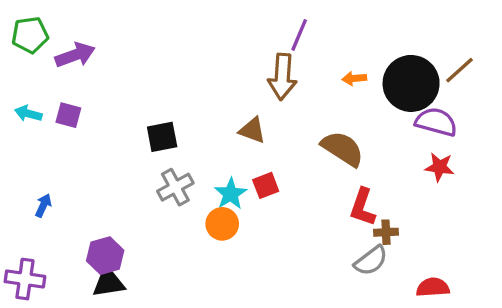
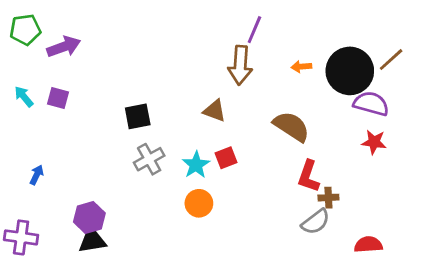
cyan arrow: (28, 114) -> (24, 97), turned 35
orange circle: (222, 224) -> (199, 203), moved

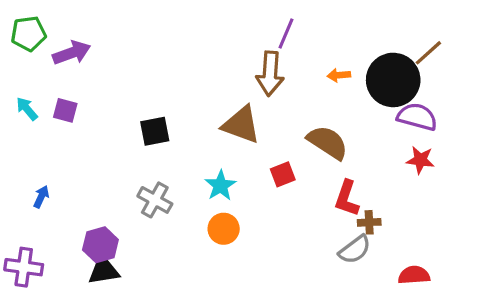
brown line: (391, 60) -> (428, 53), moved
brown triangle: (215, 111) -> (241, 125), size x1.5
red square: (226, 158) -> (283, 174), moved
gray cross: (149, 159) -> (155, 200), moved, turned -32

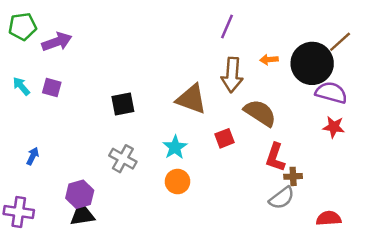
brown arrow: (270, 74) -> (232, 75), moved

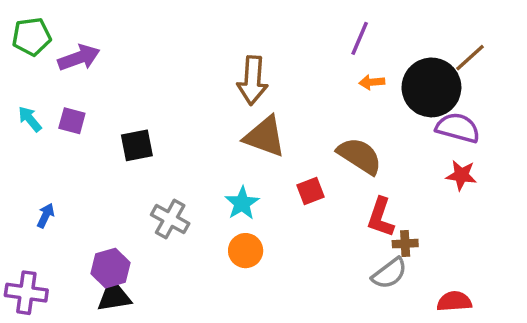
purple line: (227, 27) -> (360, 38), moved
brown arrow: (232, 75) -> (253, 80), moved
black square: (123, 104) -> (137, 145), moved

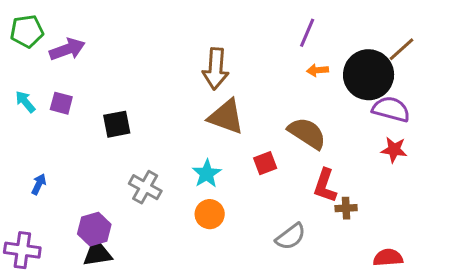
gray semicircle: (389, 273) -> (291, 237), moved

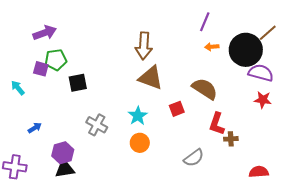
green pentagon: (27, 31) -> (56, 60), moved
cyan arrow: (25, 102) -> (18, 88), moved
blue arrow: (39, 184) -> (35, 128), moved, turned 32

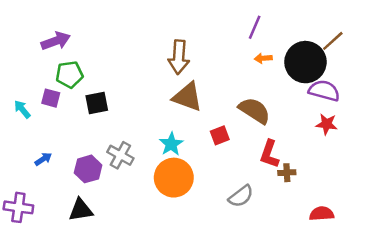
purple square: (41, 69) -> (51, 98), moved
orange circle: (140, 143) -> (174, 178), size x1.6
purple hexagon: (63, 153) -> (88, 169), moved

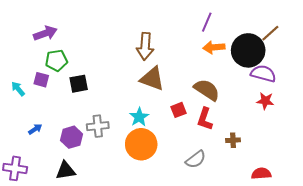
orange arrow: (263, 58) -> (214, 47), size x1.5
red L-shape: (269, 154) -> (205, 119), moved
gray cross: (120, 155) -> (98, 126), turned -35

